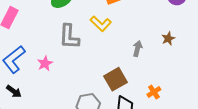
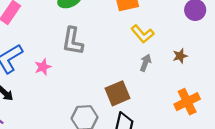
yellow L-shape: (101, 24) -> (142, 34), moved
orange cross: (154, 92) -> (187, 102), moved, size x1.6

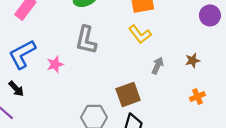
yellow L-shape: (142, 34) -> (140, 34), moved
orange cross: (187, 102) -> (197, 97), moved, size x0.6

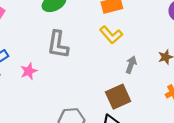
brown square: (128, 95) -> (118, 97), moved

